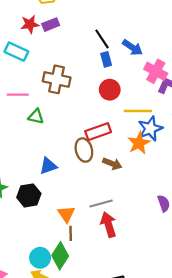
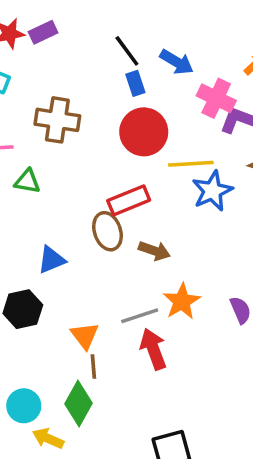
red circle: (110, 90) -> (144, 132), size x1.4
orange star: (139, 143) -> (182, 301), moved
cyan circle: (40, 258) -> (24, 406), moved

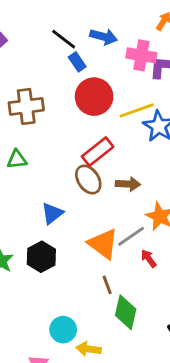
orange triangle: (85, 336) -> (103, 244), moved, size x1.4
red arrow: (153, 349) -> (149, 258), size x0.6
green diamond: (78, 403) -> (126, 312), moved

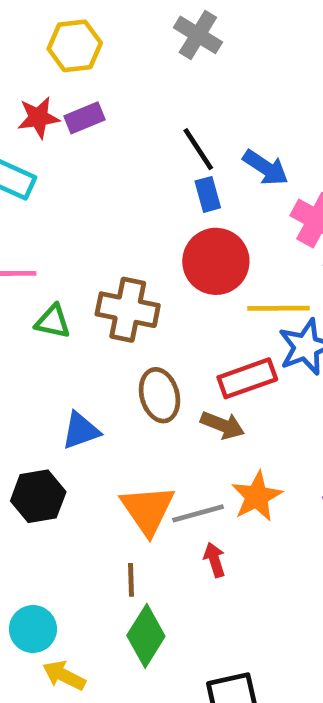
brown cross: (26, 106) -> (128, 310), moved
red rectangle: (98, 152) -> (247, 378), moved

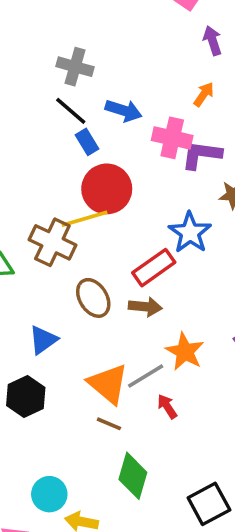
gray cross: (198, 35) -> (75, 67), moved
yellow line: (278, 308) -> (85, 219), moved
brown cross: (128, 310) -> (52, 242), turned 30
brown line: (131, 580) -> (109, 424), moved, turned -50

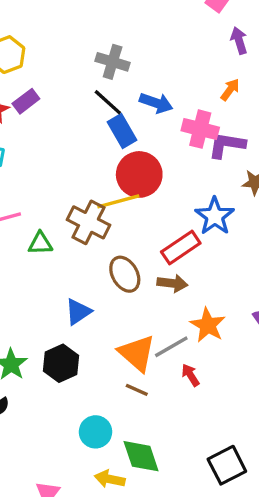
blue rectangle: (87, 142) -> (122, 131), size x1.4
green diamond: (133, 476) -> (141, 456), moved, turned -36
cyan circle: (49, 494) -> (96, 432), moved

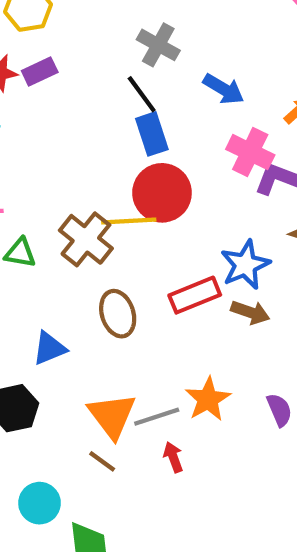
blue arrow: (156, 103) -> (224, 89), moved
brown arrow: (172, 283) -> (250, 312), moved

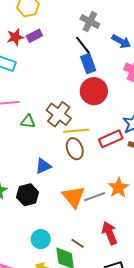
yellow line: (129, 221) -> (76, 131), moved
red arrow: (173, 457) -> (110, 233), moved, size x1.6
brown line: (102, 461) -> (78, 243), moved

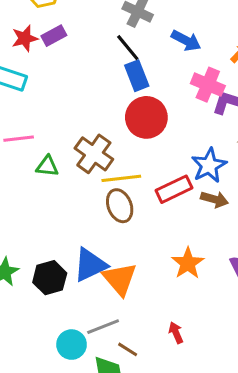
blue triangle: (43, 166) -> (90, 265), moved, size x1.4
gray line: (95, 197) -> (103, 327), moved
red arrow: (110, 233) -> (176, 333), size x0.6

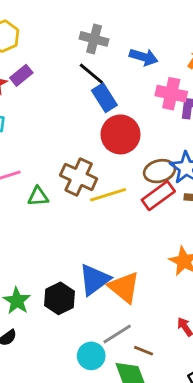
brown ellipse: (120, 206) -> (160, 171), moved, turned -72

